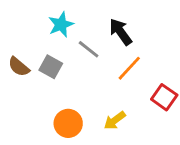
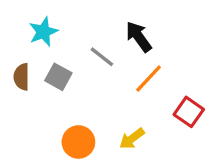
cyan star: (61, 25) -> (43, 32), moved
brown semicircle: (19, 67) -> (22, 77), turned 50

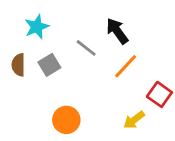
gray square: (58, 77) -> (49, 65), turned 30
yellow arrow: (132, 139) -> (134, 120), moved

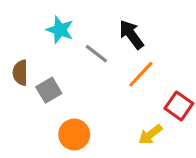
cyan star: (37, 27) -> (60, 30), moved, turned -30
gray square: (49, 65) -> (49, 90), moved

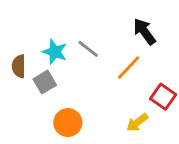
cyan star: (60, 30) -> (55, 52), moved
black arrow: (131, 35) -> (144, 32), moved

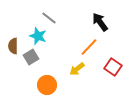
gray line: (88, 49) -> (49, 18), moved
yellow arrow: (137, 123) -> (77, 69), moved

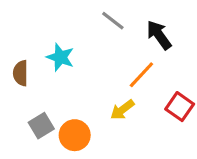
gray line: (49, 18) -> (113, 21), moved
gray square: (31, 57) -> (41, 126), moved

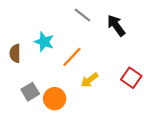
orange line: (141, 75) -> (72, 57), moved

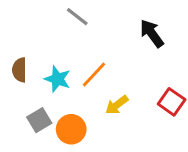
gray line: (82, 15) -> (77, 17), moved
cyan star: (44, 42) -> (57, 79), moved

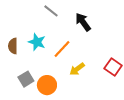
black arrow: (152, 33) -> (83, 22), moved
cyan star: (57, 79) -> (37, 42), moved

